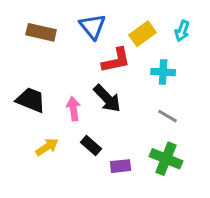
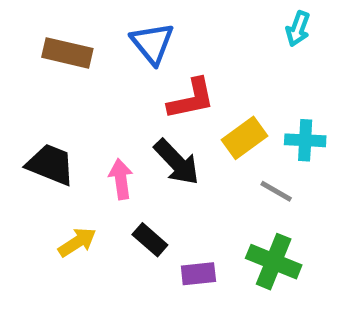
cyan arrow: (182, 31) -> (298, 29), moved
yellow rectangle: (142, 34) -> (245, 138), moved
cyan cross: (163, 72) -> (305, 140), moved

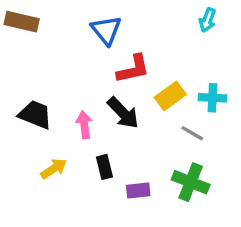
brown rectangle: (67, 53) -> (22, 22), moved
black rectangle: (150, 240) -> (104, 167), turned 35

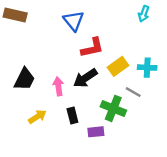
black arrow: (123, 113) -> (85, 78), turned 100
black trapezoid: (35, 115) -> (24, 79), turned 95
green cross: (191, 182) -> (113, 108), moved

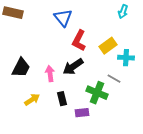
red L-shape: (92, 48) -> (79, 41), turned 130
yellow rectangle: (118, 66) -> (108, 46), moved

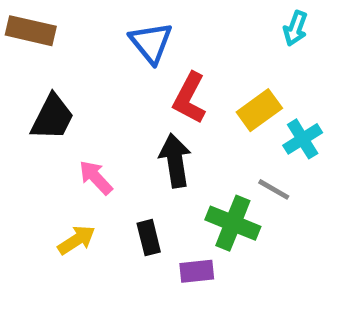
cyan cross: (126, 58) -> (303, 139), turned -35
black arrow: (73, 67) -> (175, 161), turned 115
black trapezoid: (21, 68) -> (52, 117), moved
pink arrow: (50, 74) -> (96, 177), moved, turned -35

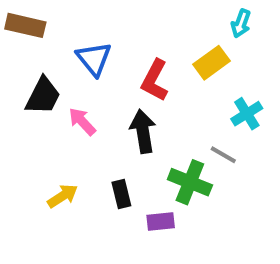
blue triangle: (151, 43) -> (94, 59), moved
yellow rectangle: (259, 110) -> (212, 63), moved
pink arrow: (96, 177) -> (82, 121), moved

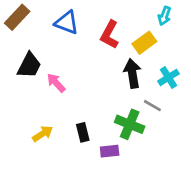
brown rectangle: (25, 25) -> (17, 17), turned -60
blue triangle: (94, 59) -> (67, 23), moved, turned -30
red L-shape: (155, 80) -> (110, 35), moved
black arrow: (143, 131) -> (132, 73), moved

